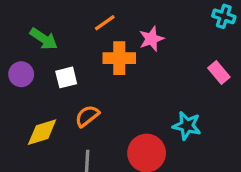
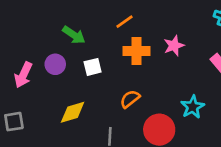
pink star: (151, 39) -> (174, 46), moved
orange semicircle: (87, 116) -> (130, 99), moved
cyan star: (187, 126) -> (193, 107), turned 30

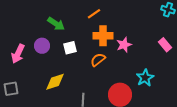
pink star: (174, 46) -> (124, 45), moved
orange semicircle: (130, 99) -> (98, 60), moved

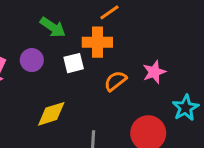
orange cross: (103, 36) -> (97, 42), moved
pink star: (124, 45) -> (154, 72), moved

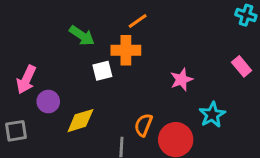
purple circle: (32, 60) -> (48, 102), moved
orange semicircle: (115, 81) -> (143, 125), moved, turned -30

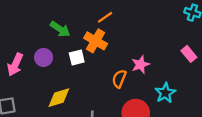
orange cross: (126, 50) -> (96, 41), turned 30
purple circle: (48, 102) -> (44, 57), moved
orange semicircle: (143, 125) -> (119, 79), moved

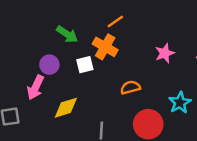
pink arrow: (15, 65) -> (35, 87), moved
pink star: (140, 65) -> (165, 53), moved
orange semicircle: (119, 79) -> (130, 87), turned 54

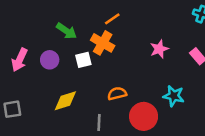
pink arrow: (35, 87) -> (20, 60), moved
orange semicircle: (130, 87) -> (117, 94), moved
cyan star: (180, 103) -> (174, 96), turned -30

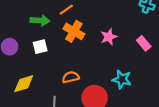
green arrow: (66, 31) -> (40, 20), moved, turned -30
orange cross: (103, 43) -> (74, 31), moved

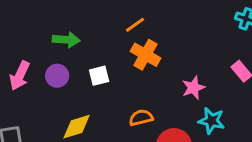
green arrow: (40, 20) -> (66, 40), moved
pink star: (109, 37) -> (193, 88), moved

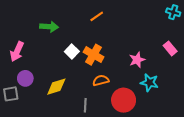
orange cross: (146, 55) -> (94, 55), moved
purple circle: (57, 76) -> (25, 78), moved
white square: (99, 76) -> (72, 51), turned -32

